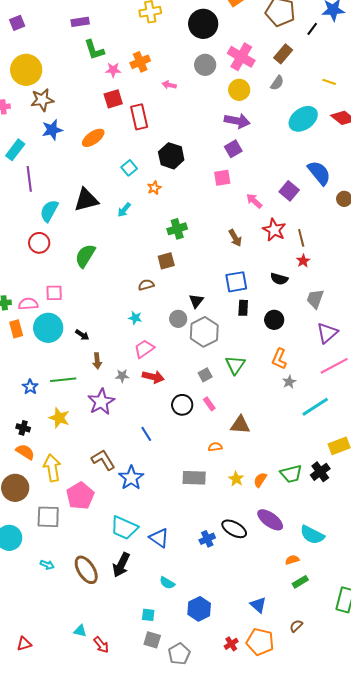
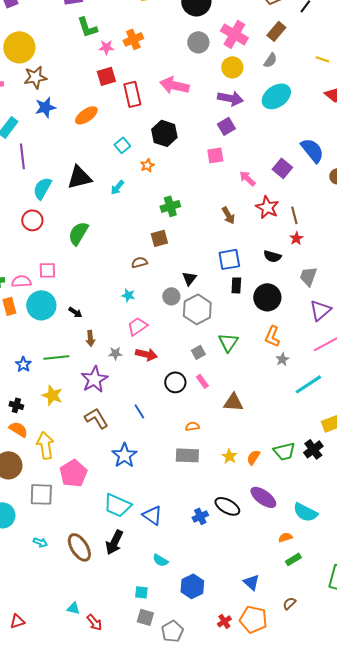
pink arrow: (169, 85) -> (174, 85), moved, size x2.0
cyan ellipse: (303, 119) -> (276, 96), moved
black circle: (274, 320) -> (267, 297), size x1.4
orange semicircle: (215, 447) -> (192, 426), moved
brown L-shape: (103, 460) -> (96, 418), moved

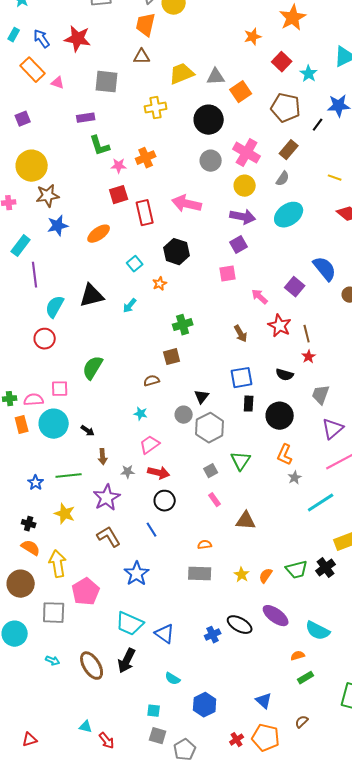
green semicircle: (78, 233) -> (93, 368), moved
black circle: (175, 382) -> (165, 501), moved

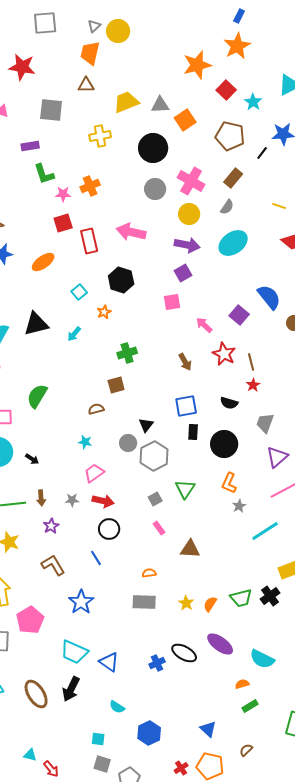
orange star: (253, 37) -> (197, 65), size x1.6
brown arrow: (103, 457) -> (41, 498), moved
purple star: (107, 498) -> (51, 526), size x0.6

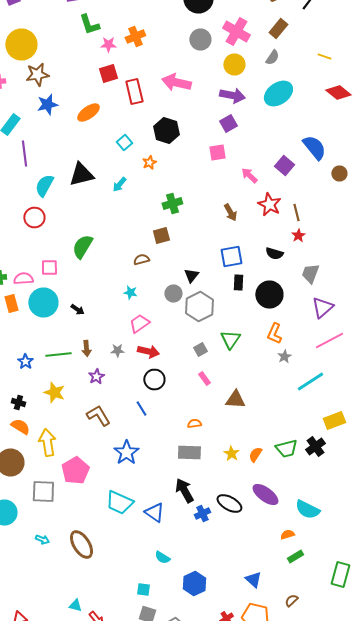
black arrow: (71, 689) -> (184, 490), moved, turned 125

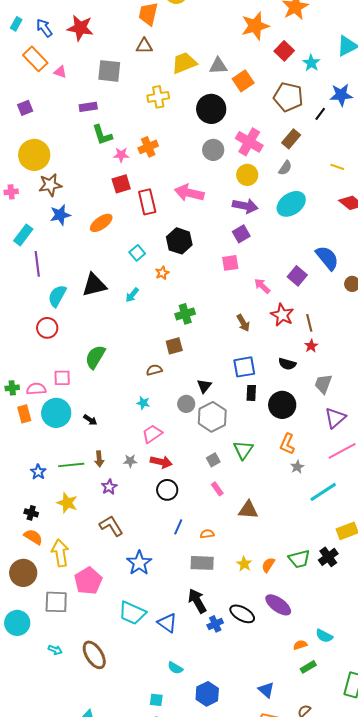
blue line: (141, 408) -> (178, 527), moved, turned 56
cyan semicircle: (307, 510) -> (324, 636), moved, size x0.7

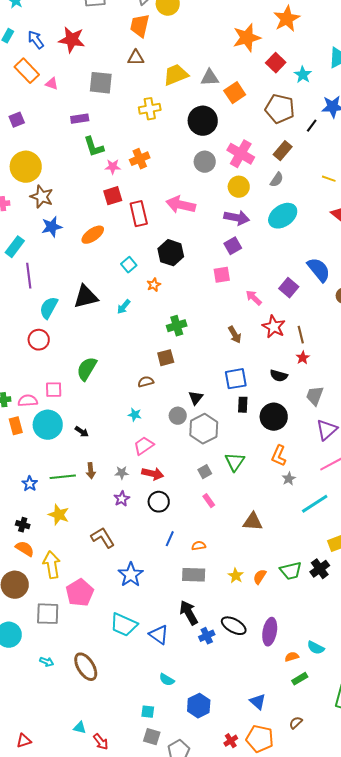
brown star: (50, 185) -> (42, 197), turned 30
purple star: (109, 487) -> (122, 499), moved
brown triangle: (248, 510) -> (253, 522), moved
purple ellipse: (278, 605) -> (270, 632), moved, turned 64

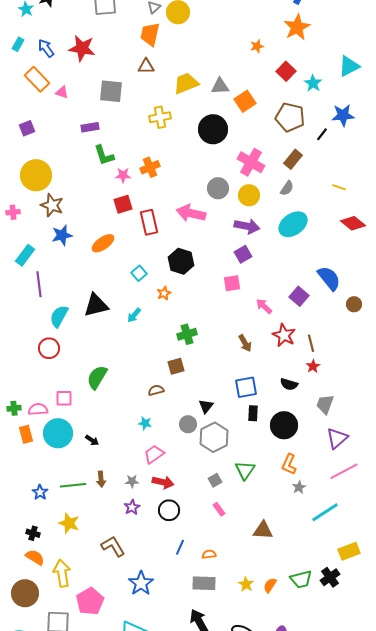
orange star: (247, 38) -> (257, 46), size x0.5
gray circle: (205, 162) -> (218, 188), moved

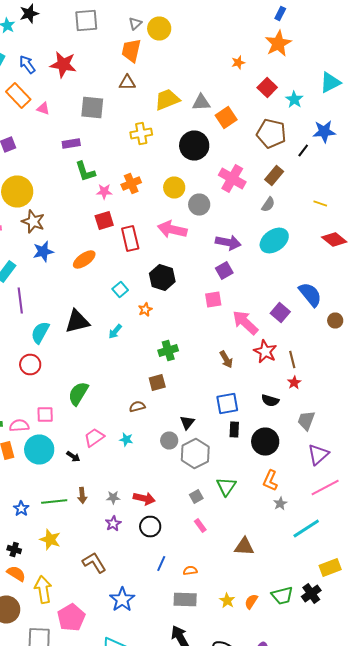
yellow circle: (249, 195) -> (174, 188), moved
pink arrow: (264, 306) -> (245, 322), size x1.6
pink trapezoid: (154, 454) -> (94, 438), moved

